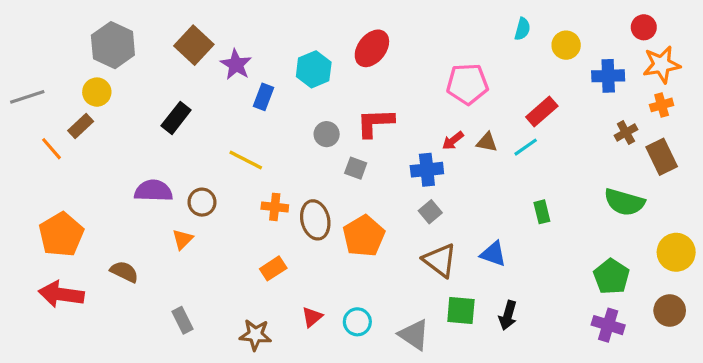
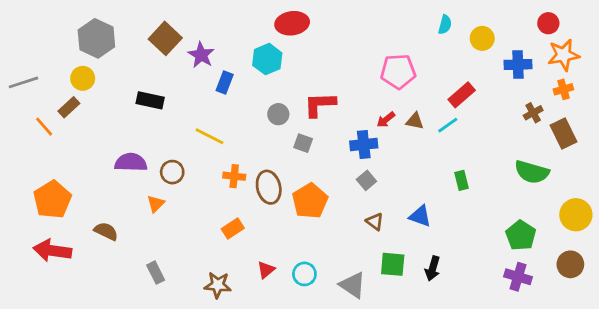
red ellipse: (372, 48) -> (292, 23), moved, turned 44
black rectangle: (176, 118) -> (150, 100), turned 64
brown triangle: (440, 260) -> (375, 222), size x0.6

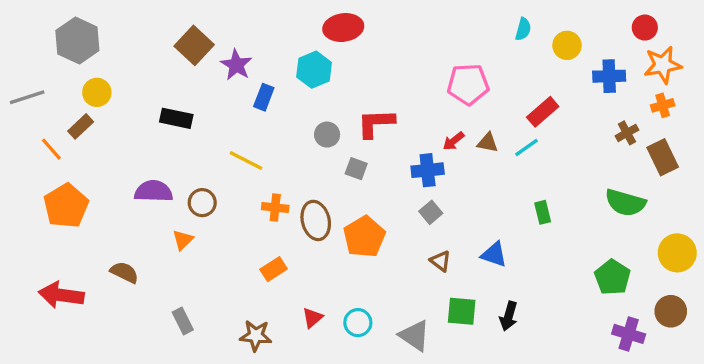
gray hexagon: (96, 38) -> (77, 41), moved
orange pentagon: (52, 200) -> (66, 206), moved
purple cross: (518, 277) -> (629, 334), moved

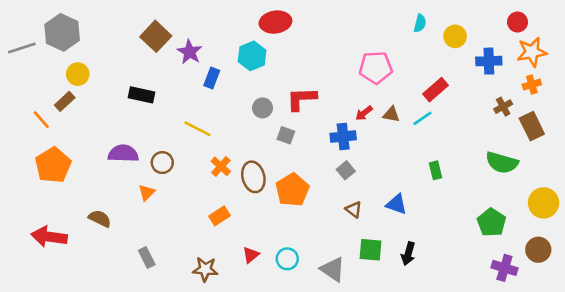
gray line: (27, 97) -> (22, 48), moved
orange cross: (275, 207) -> (221, 166), turned 36

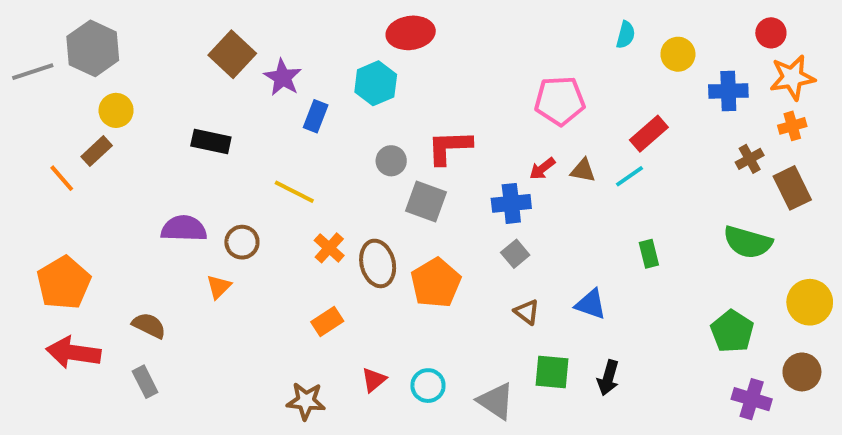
gray square: (286, 135) -> (426, 201), size x1.5
orange pentagon: (53, 165) -> (64, 283), moved
gray rectangle: (147, 258) -> (145, 382), moved

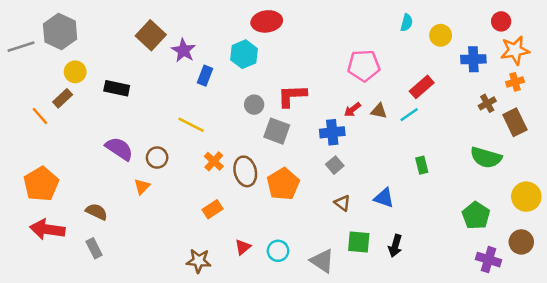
black rectangle: (211, 141) -> (117, 88), moved
purple semicircle: (184, 229) -> (119, 149), turned 32

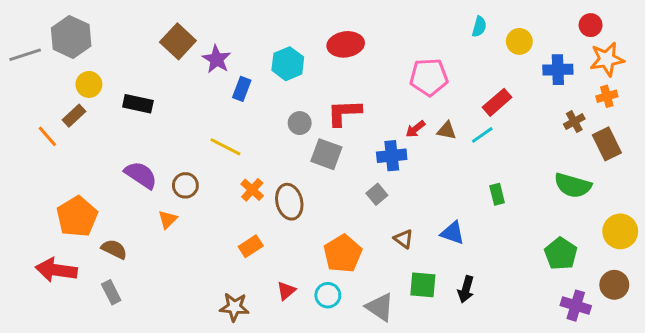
red ellipse: (267, 21) -> (346, 44), moved
gray square: (335, 165) -> (377, 194), moved
orange pentagon: (41, 184) -> (77, 217), moved
orange pentagon: (283, 184) -> (343, 254), moved

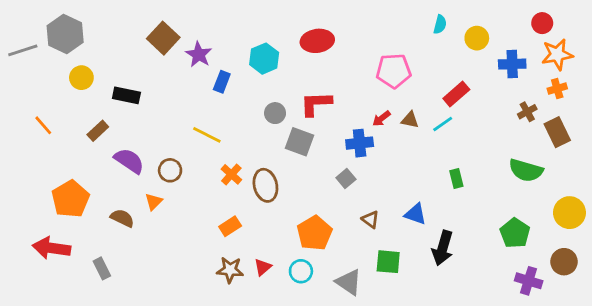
brown rectangle: (74, 116) -> (98, 131), moved
brown semicircle: (114, 249) -> (122, 218), moved
black arrow: (466, 289) -> (443, 248), moved, size x1.4
brown star: (234, 307) -> (230, 270), moved

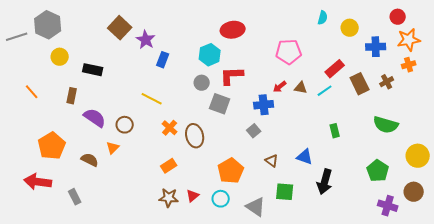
cyan hexagon: (264, 59) -> (210, 55), moved
brown rectangle: (98, 131) -> (72, 96), turned -35
brown rectangle: (557, 132) -> (360, 84), moved

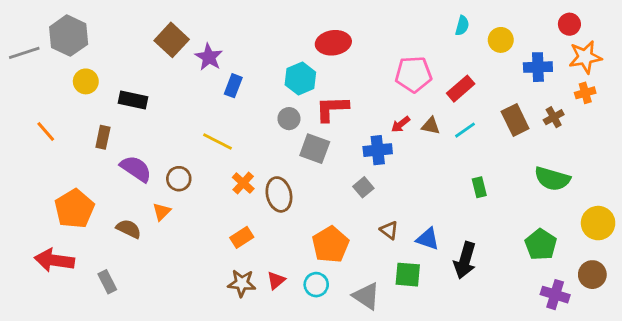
red rectangle: (335, 69) -> (461, 89), moved
blue triangle: (305, 157) -> (428, 239), moved

